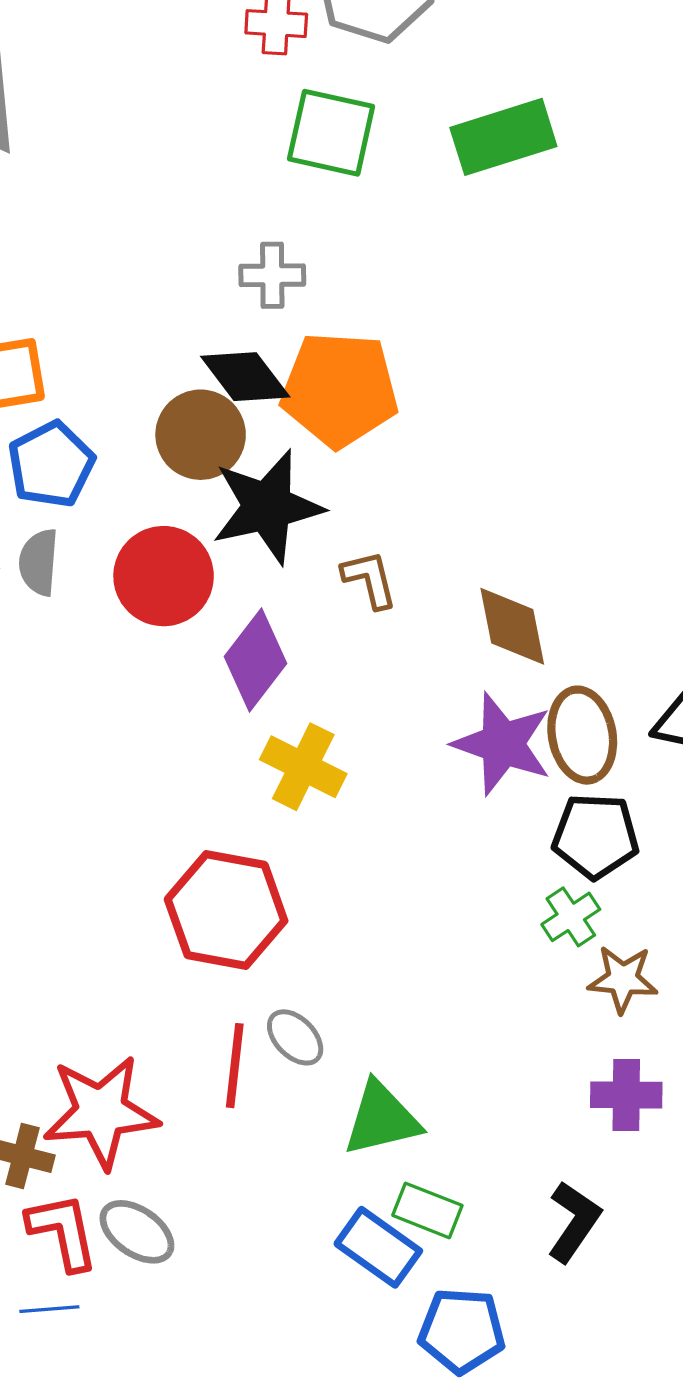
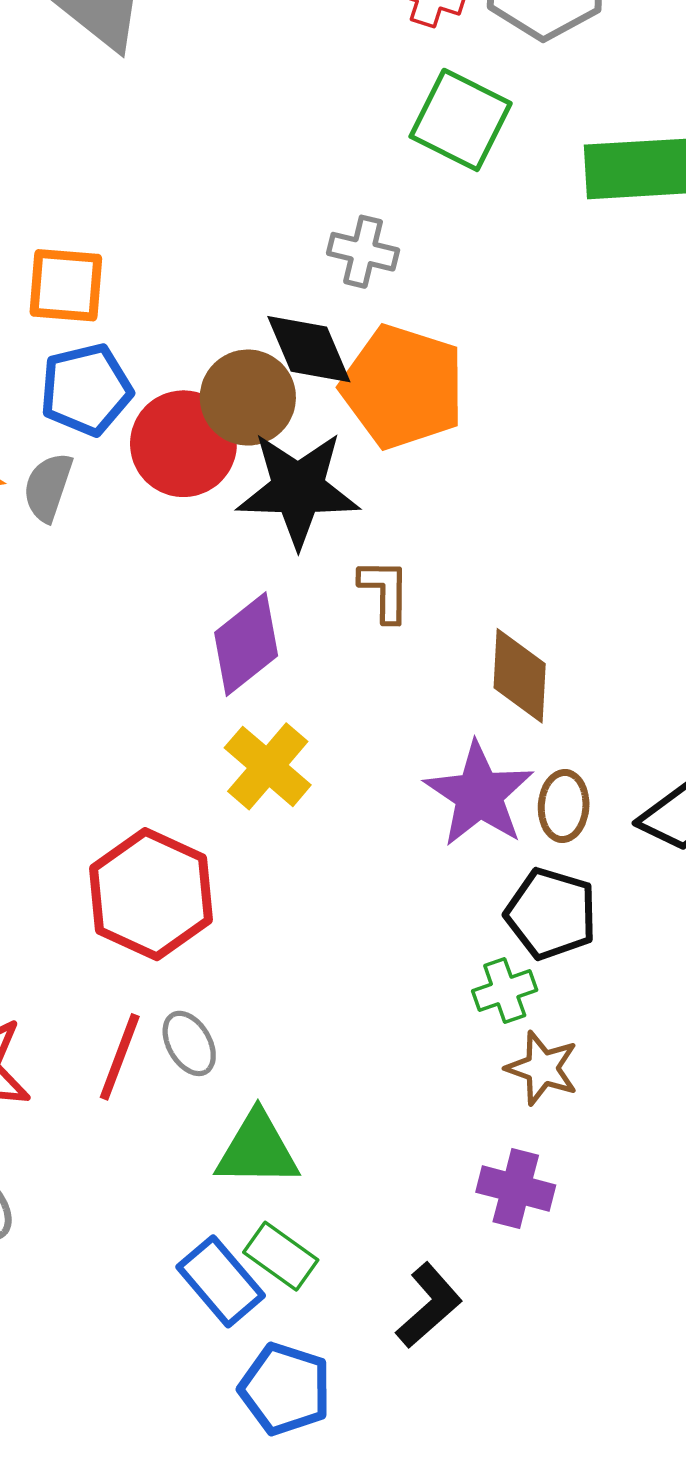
red circle: (164, 576) -> (183, 444), moved
brown ellipse: (582, 735) -> (564, 806), size x0.7

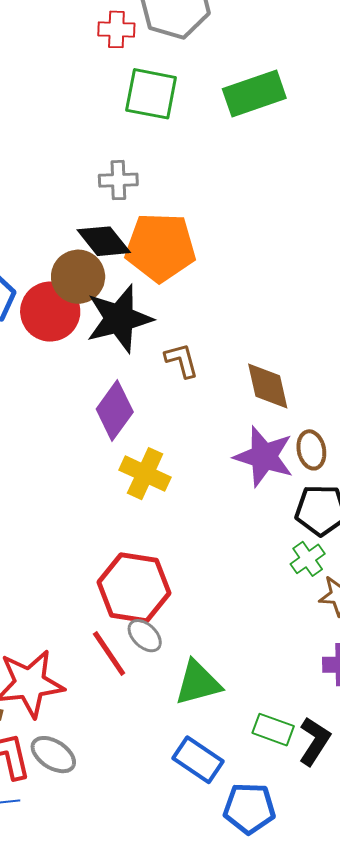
red hexagon: (151, 894) -> (134, 588), moved
red line: (120, 1057) -> (109, 654), turned -39
green rectangle: (281, 1256) -> (273, 730), moved

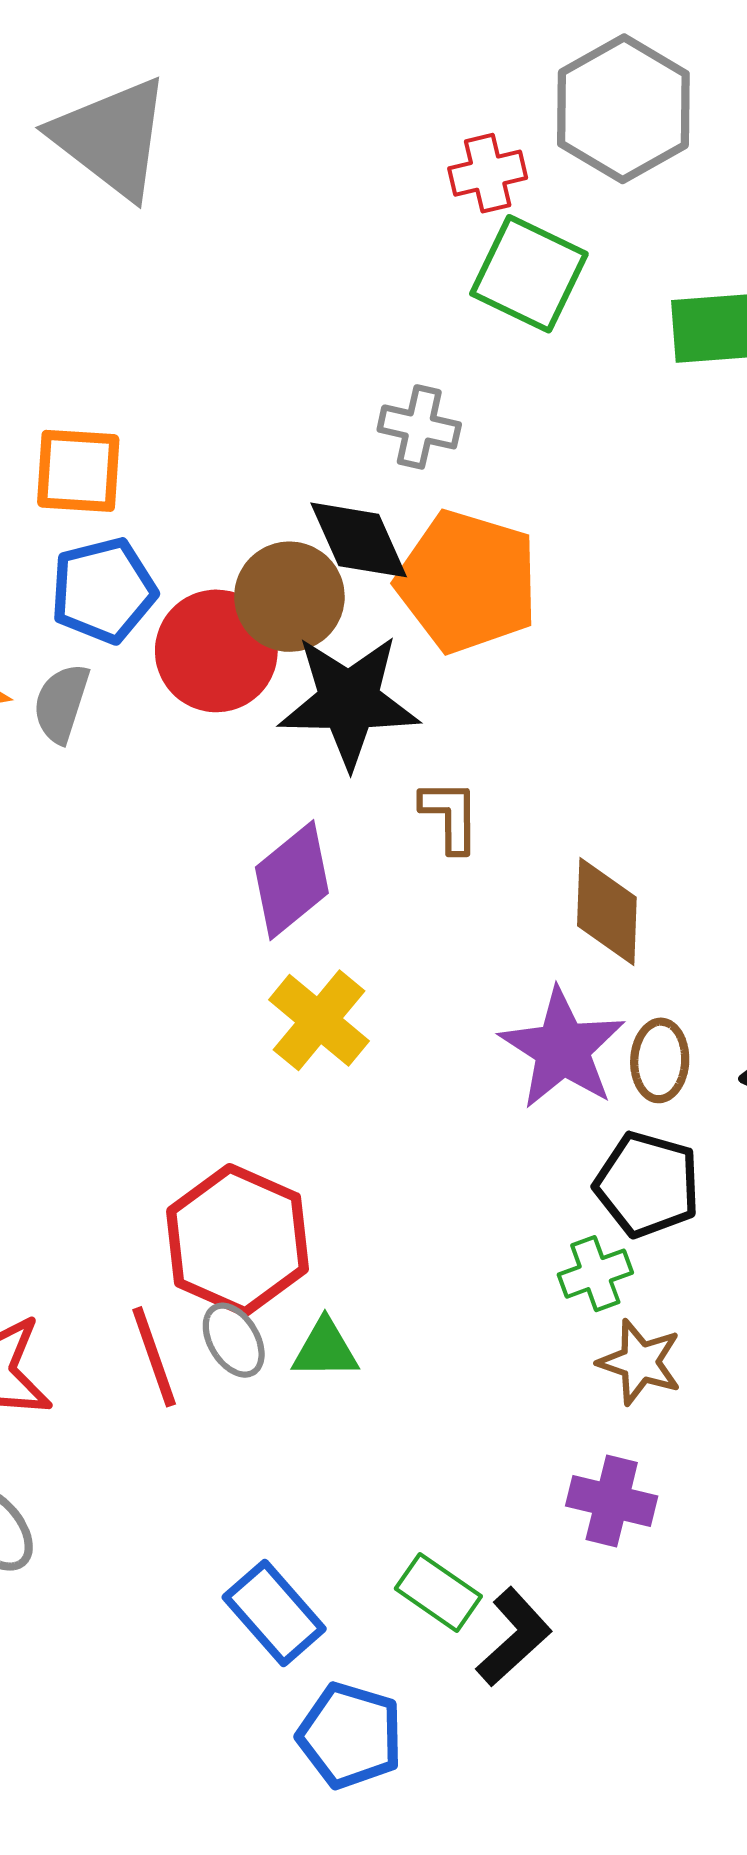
red cross: (116, 29) -> (488, 173), moved, turned -30
green triangle: (198, 683) -> (325, 1349), moved, size x0.7

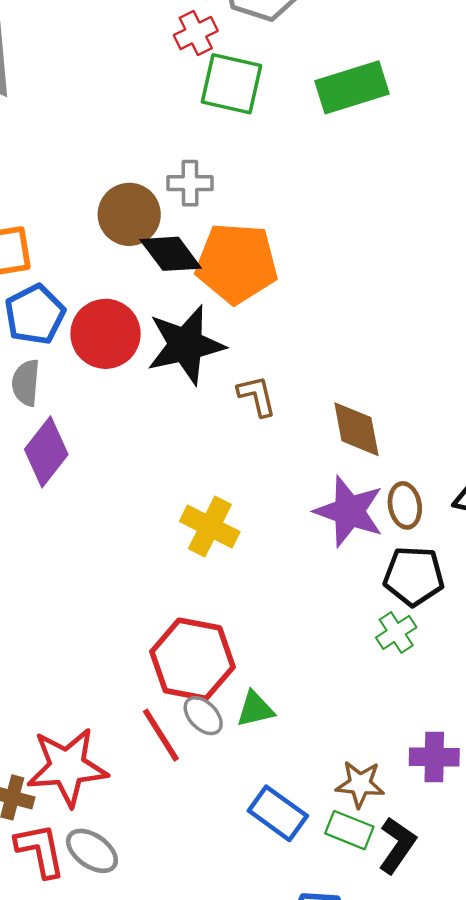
brown circle: (289, 597) -> (129, 214), moved
purple diamond: (292, 880) -> (46, 452), moved
brown star: (640, 1362) -> (360, 784), moved
blue rectangle: (274, 1613) -> (278, 813), moved

